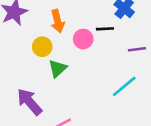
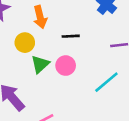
black line: (105, 29) -> (71, 36), moved
pink circle: (83, 39) -> (66, 66), moved

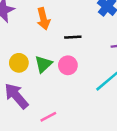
yellow circle: (25, 43) -> (19, 63), moved

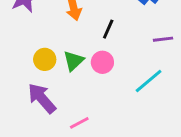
black line: (73, 37) -> (108, 29), turned -63

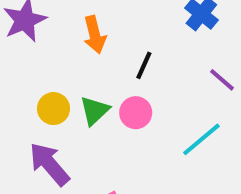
purple line: (163, 39) -> (222, 80), turned 48

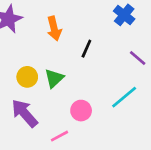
pink circle: (136, 113) -> (81, 111), moved

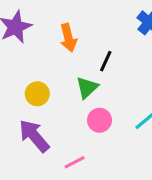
green triangle: (54, 78) -> (87, 88), moved
pink circle: (81, 111) -> (100, 120), moved

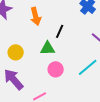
green triangle: (87, 88) -> (48, 48), turned 42

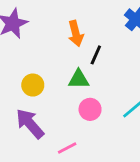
orange arrow: (36, 16) -> (76, 33), moved

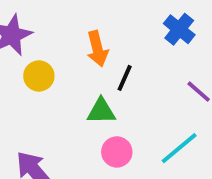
yellow circle: (33, 85) -> (39, 76), moved

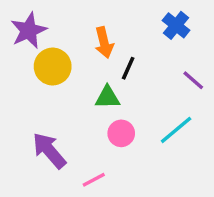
yellow circle: (39, 76) -> (53, 67), size x1.4

